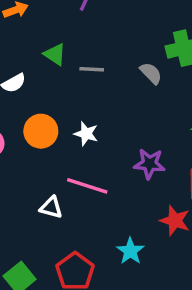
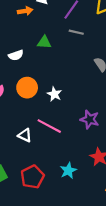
green triangle: (55, 54) -> (44, 42), turned -40
gray line: (92, 69) -> (76, 32), moved

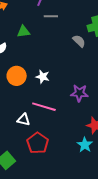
cyan star: (68, 171) -> (85, 145), moved
red pentagon: (32, 177) -> (38, 143), moved

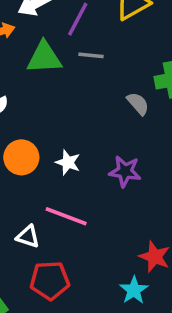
green triangle: (24, 32) -> (44, 58), moved, size x1.5
purple star: (79, 93) -> (125, 171), moved
red pentagon: (38, 143) -> (50, 280), turned 30

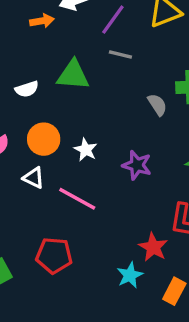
green triangle: (44, 58) -> (73, 75), moved
white triangle: (28, 237) -> (34, 178), moved

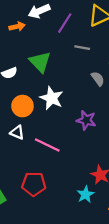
gray line: (120, 55) -> (82, 48), moved
green triangle: (73, 75) -> (40, 62), turned 45
white star: (86, 150) -> (52, 98), moved, size x1.5

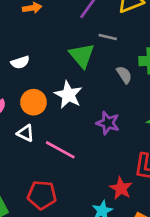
green triangle: (40, 62) -> (82, 55), moved

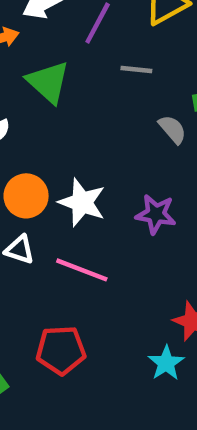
green triangle: (82, 55) -> (48, 82), moved
white star: (68, 95) -> (82, 202), moved

